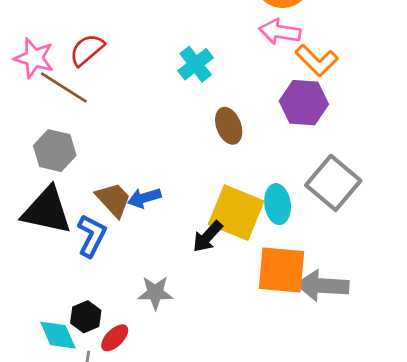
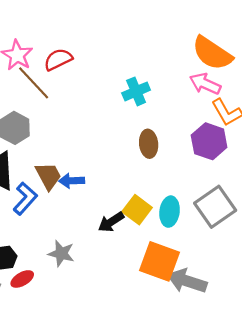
yellow square: (236, 213) -> (137, 210), size x0.7

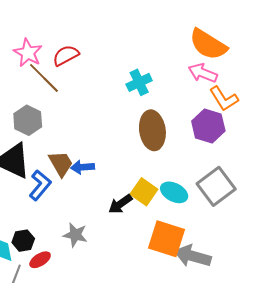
brown ellipse: (149, 144) -> (152, 130), size x1.5
cyan ellipse: (170, 212) -> (174, 192), turned -68

